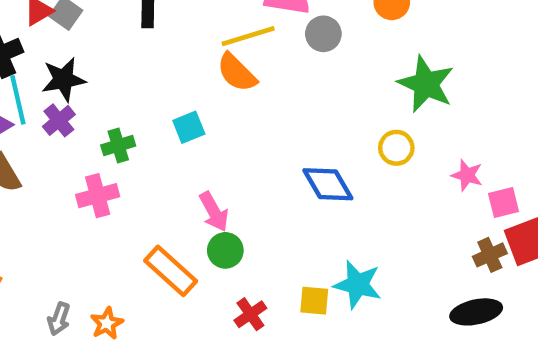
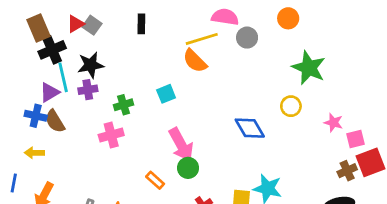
purple cross: (59, 120) -> (88, 90), turned 30
pink arrow: (214, 212) -> (181, 145), size x1.4
orange rectangle: (171, 271) -> (155, 180), size x0.6

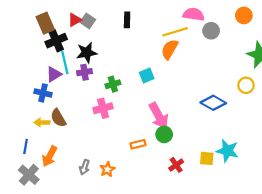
orange semicircle: (195, 61) -> (170, 49), turned 75
brown semicircle: (55, 121) -> (58, 118), moved
blue diamond: (250, 128) -> (213, 103), turned -30
orange rectangle: (155, 180) -> (138, 144), turned -56

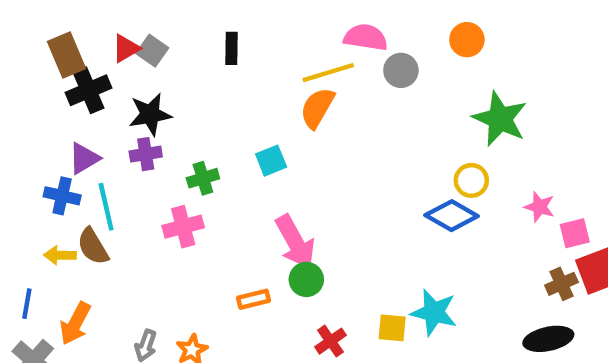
cyan line: (65, 62) -> (106, 207), moved
blue diamond: (213, 103) -> (452, 216), moved

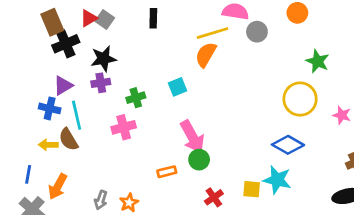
green star: (500, 119) -> (318, 61), size x0.7
yellow circle: (471, 180) -> (300, 99), size x1.6
blue diamond: (452, 216) -> (288, 145), moved

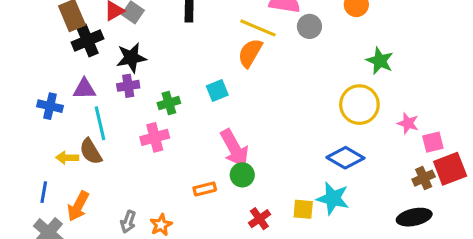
yellow line: (213, 33) -> (258, 28), turned 40
purple triangle: (63, 86) -> (84, 89), turned 30
blue cross: (50, 108) -> (50, 106), moved

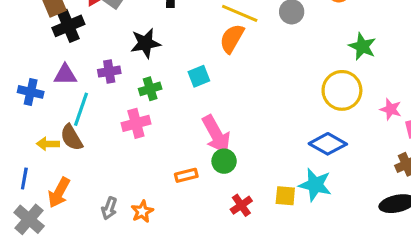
black star: (131, 58) -> (145, 43), moved
cyan line: (100, 123) -> (81, 109), turned 32

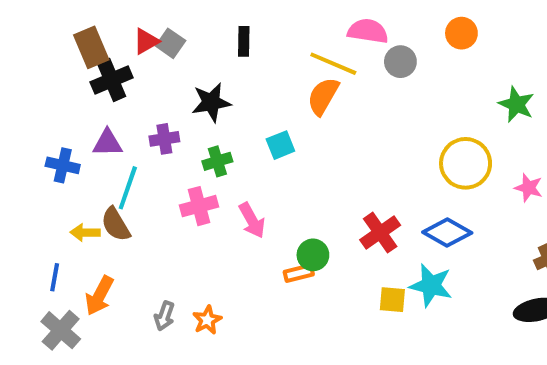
green star: (362, 46) -> (516, 104), moved
pink arrow: (216, 134) -> (252, 220), moved, size x0.7
orange rectangle: (186, 175) -> (299, 273), moved
red cross: (241, 205) -> (380, 233), moved, size x1.4

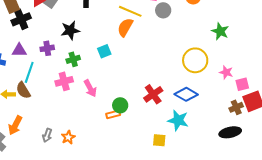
yellow square: (392, 300) -> (159, 140), moved

